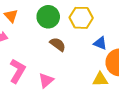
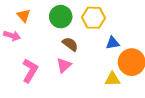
blue triangle: (100, 43) -> (113, 43), turned -32
pink triangle: (46, 80) -> (64, 65), moved

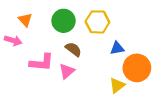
pink L-shape: (30, 71) -> (42, 62), moved, turned 65
yellow triangle: (113, 79) -> (117, 85), turned -35

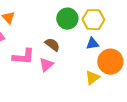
green circle: (64, 21) -> (67, 19), moved
yellow hexagon: (97, 22) -> (93, 20), moved

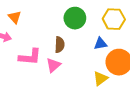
yellow hexagon: (93, 20) -> (114, 19), moved
brown semicircle: (52, 45) -> (60, 45), turned 56

